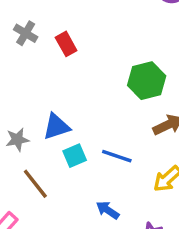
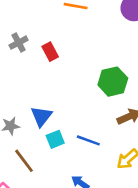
gray cross: (26, 33) -> (19, 43), turned 30
blue triangle: (56, 127) -> (41, 116), turned -35

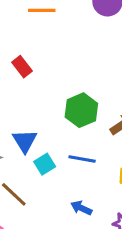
green hexagon: (113, 82) -> (81, 110), moved

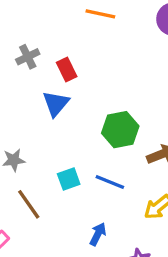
blue triangle: (25, 141) -> (56, 104), moved
blue arrow: (81, 208) -> (98, 234), turned 80

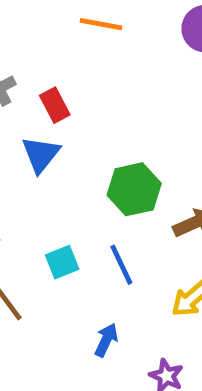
blue line: (110, 182) -> (121, 265), turned 44

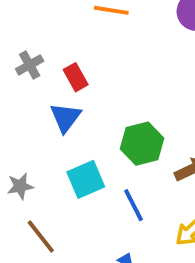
cyan square: (62, 262) -> (86, 179), moved, size x1.4

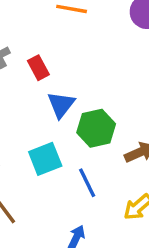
blue triangle: (65, 117) -> (61, 105), moved

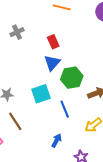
red rectangle: (38, 68) -> (53, 42), moved

